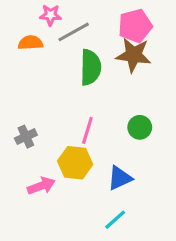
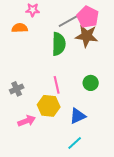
pink pentagon: (135, 26) -> (88, 17), turned -30
gray line: (74, 32) -> (69, 21), moved
pink line: (87, 130) -> (57, 85), turned -30

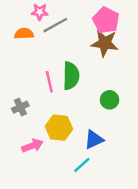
gray line: (69, 21) -> (55, 25), moved
green semicircle: (59, 44) -> (71, 76), moved
pink line: (57, 85) -> (49, 82), moved
cyan line: (75, 143) -> (82, 165), moved

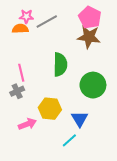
pink star: (40, 12) -> (26, 16), moved
pink line: (49, 82) -> (21, 73), moved
green circle: (110, 100) -> (93, 85), size x1.6
blue triangle: (94, 140) -> (80, 119), turned -36

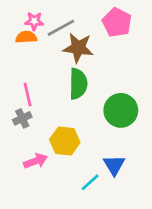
brown star: (89, 37) -> (78, 48), moved
blue triangle: (80, 119) -> (114, 165), moved

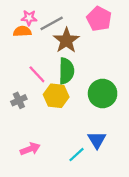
brown star: (78, 48) -> (66, 40), turned 30
pink line: (28, 94) -> (37, 74), moved, turned -30
yellow hexagon: (65, 141) -> (56, 96), moved
pink arrow: (36, 161) -> (30, 149), moved

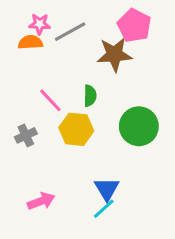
brown star: (66, 40) -> (114, 54), moved, turned 30
green semicircle: (66, 71) -> (90, 96), size x0.6
blue triangle: (97, 140) -> (107, 189), moved

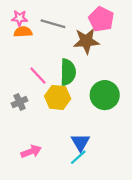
pink star: (40, 24) -> (20, 18), moved
gray line: (70, 32) -> (53, 24), turned 45
green semicircle: (90, 96) -> (68, 72), size x1.6

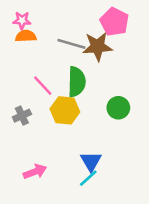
gray line: (53, 24) -> (71, 44), moved
green circle: (105, 95) -> (118, 108), size x0.7

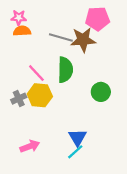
pink pentagon: (114, 22) -> (97, 19), turned -30
yellow hexagon: (65, 110) -> (40, 95), moved

